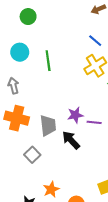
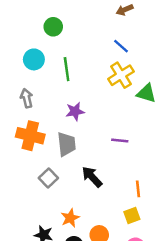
green circle: (28, 17) -> (53, 27), moved
purple star: (75, 115) -> (75, 111), moved
black arrow: (71, 140) -> (92, 177), moved

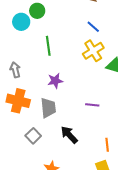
cyan circle: (34, 59) -> (21, 22), moved

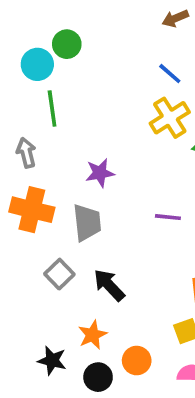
green line: (48, 46) -> (52, 109), moved
black arrow: (69, 135) -> (109, 285), moved

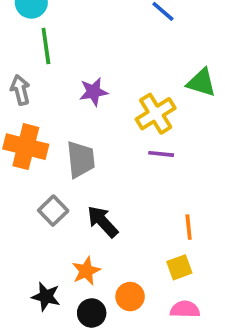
yellow cross: (170, 118) -> (156, 114), moved
purple star: (100, 173) -> (93, 92), moved

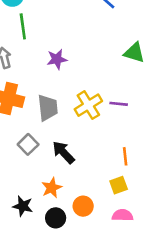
yellow cross: (156, 114) -> (88, 105), moved
purple line: (161, 154) -> (119, 104), moved

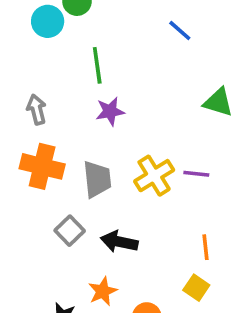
green line: (23, 26) -> (97, 65), moved
black arrow: (63, 152) -> (119, 242), turned -35
yellow square: (119, 185) -> (196, 288), turned -36

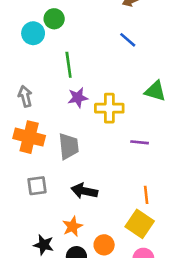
yellow cross: (154, 176) -> (109, 108), moved, turned 32
gray square: (70, 231) -> (37, 186), moved, turned 36
yellow square: (196, 288) -> (140, 224), size x1.5

